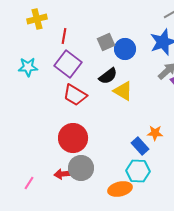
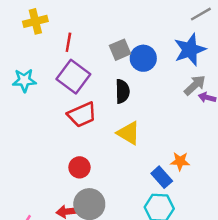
black semicircle: (108, 76) -> (122, 91), turned -54
yellow triangle: (123, 91) -> (129, 133), moved
red trapezoid: (75, 95) -> (82, 115), turned -55
red circle: (73, 138) -> (79, 167), size x0.6

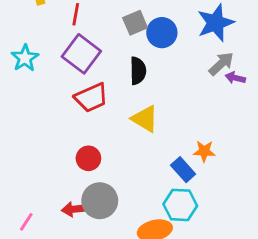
cyan star: (24, 80) -> (25, 58), turned -30

